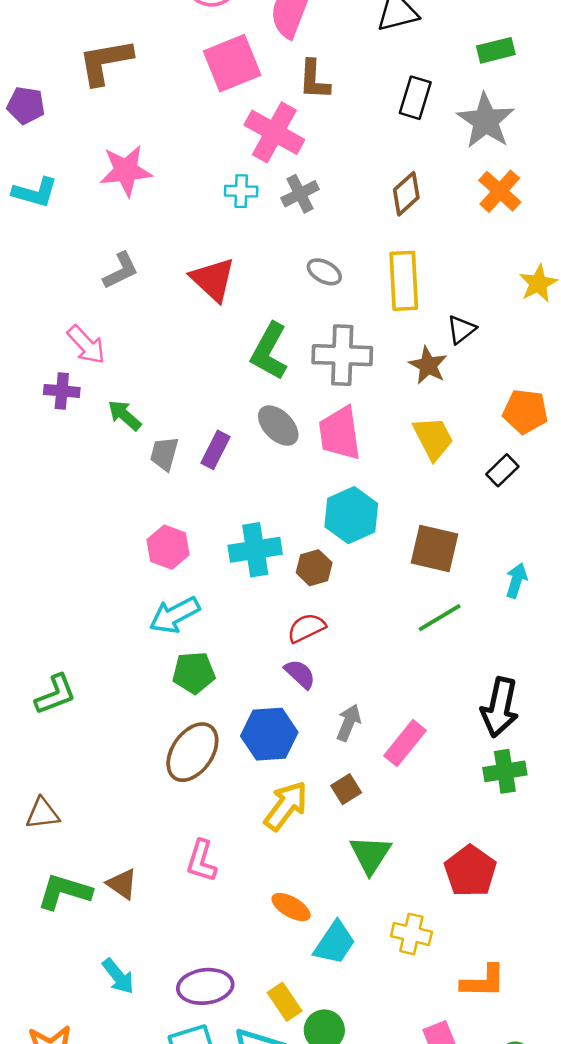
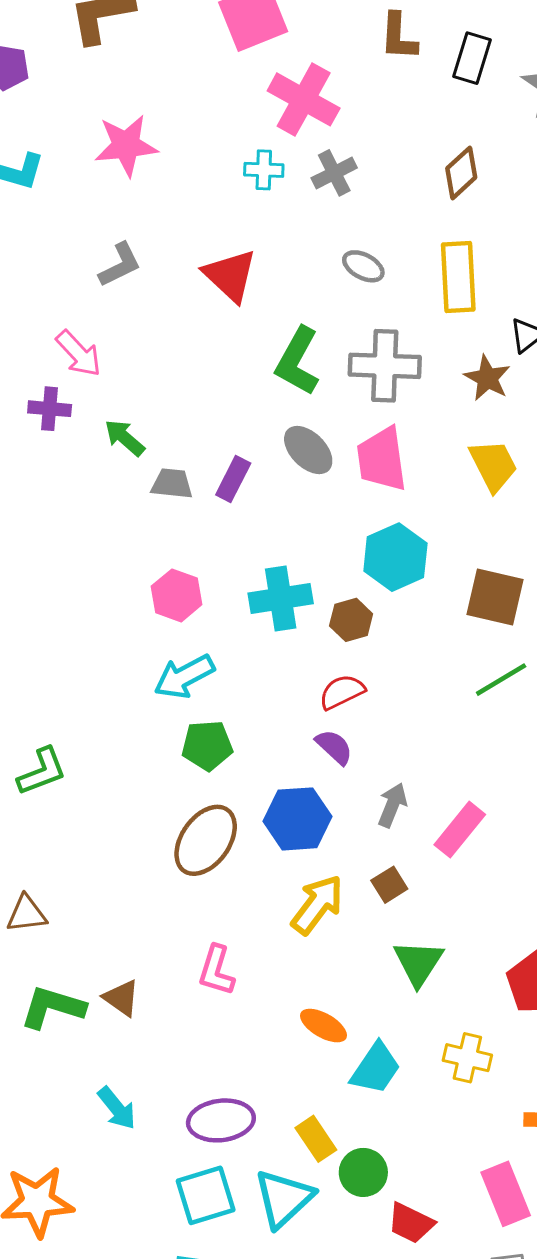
brown L-shape: (314, 80) -> (399, 37), moved
gray trapezoid: (164, 454) -> (172, 484), turned 81

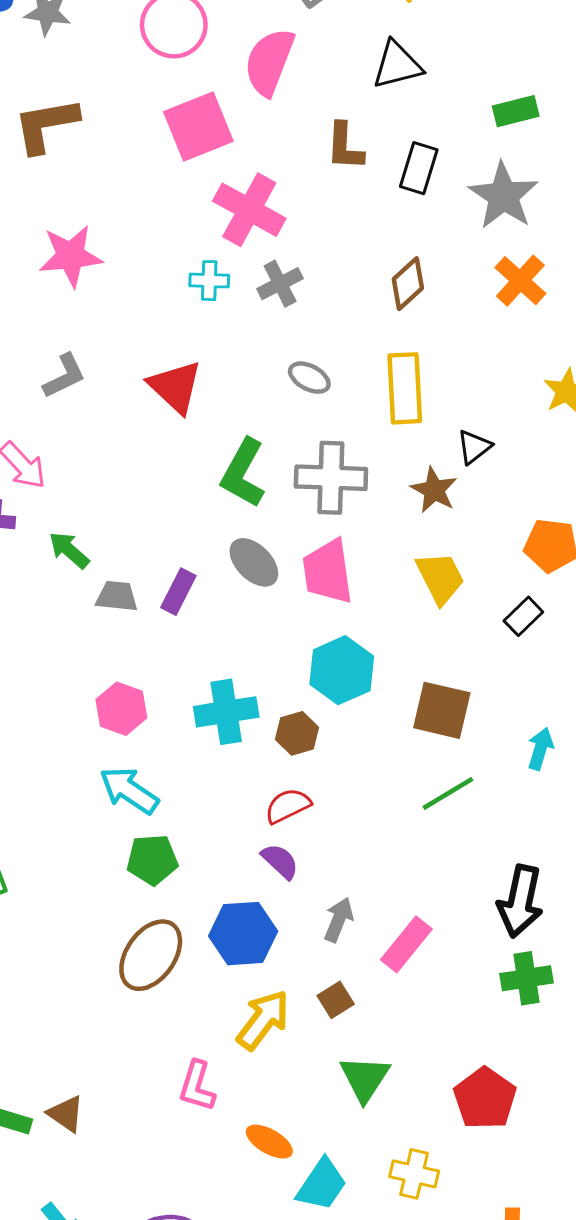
cyan arrow: (184, 677) -> (129, 790), turned 62
pink L-shape: (216, 970) -> (197, 1086), moved

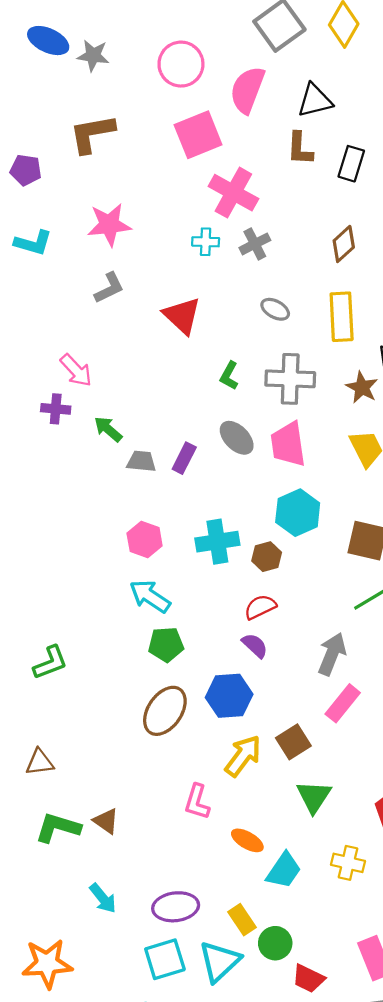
black triangle: (397, 65) -> (315, 100), moved
gray L-shape: (64, 376) -> (109, 288), moved
green L-shape: (243, 473) -> (229, 376), size x0.6
gray arrow: (339, 920) -> (332, 654), moved, size x1.4
brown square: (336, 1000) -> (293, 742), size x1.4

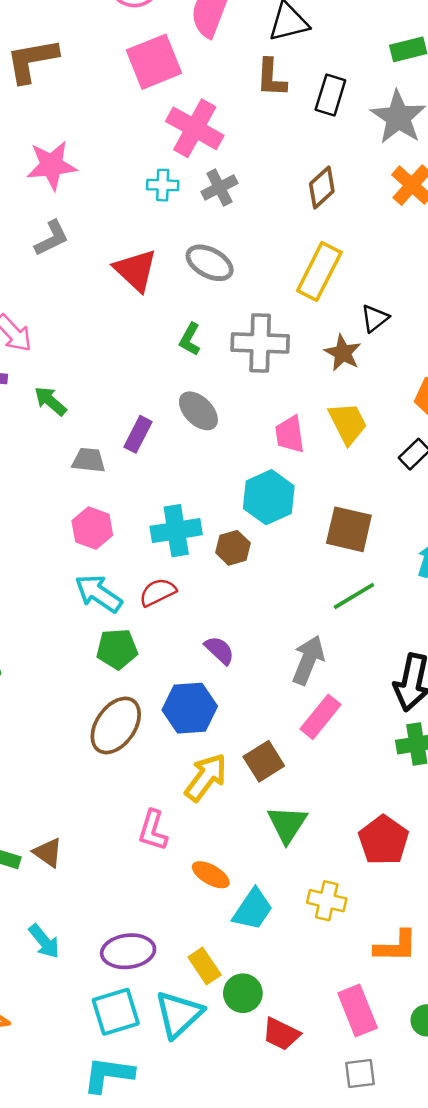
gray ellipse: (275, 309) -> (210, 263), moved, size x1.4
yellow rectangle: (342, 317) -> (319, 271), turned 30
pink trapezoid: (288, 444) -> (290, 434), moved, size x0.7
gray trapezoid: (141, 461) -> (89, 460), moved
red semicircle: (260, 607) -> (158, 592), moved

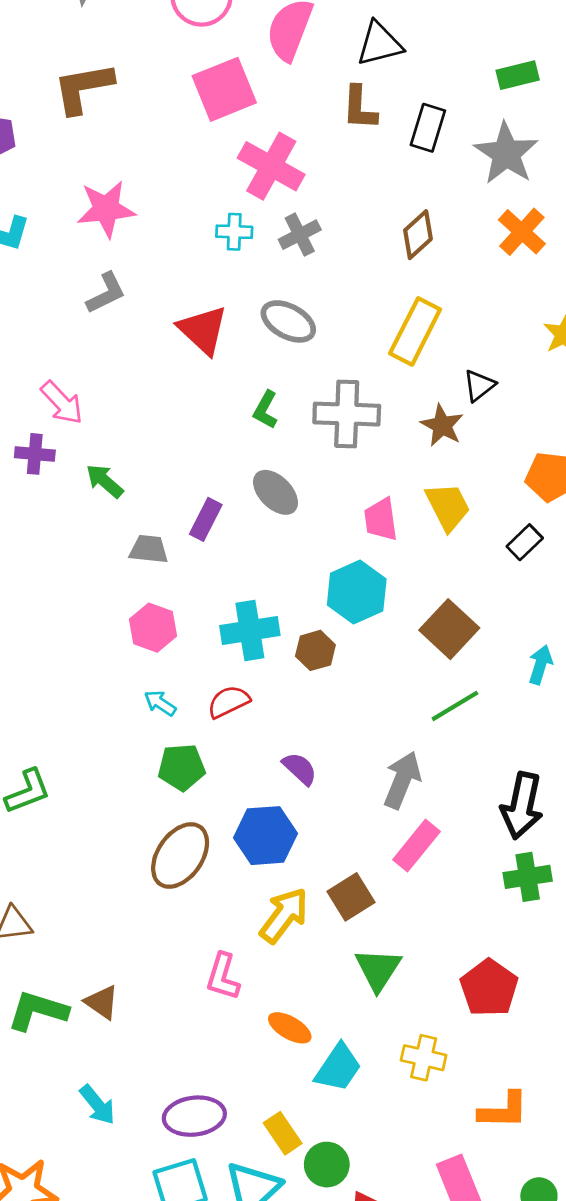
brown square: (349, 529) -> (449, 629), turned 30
cyan arrow: (98, 593) -> (160, 703), size x0.6

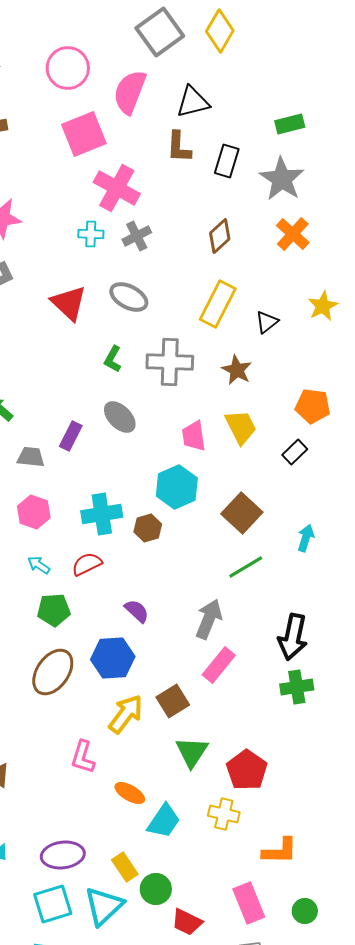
black triangle: (479, 386) -> (267, 322), moved
red pentagon: (489, 988) -> (247, 770), moved

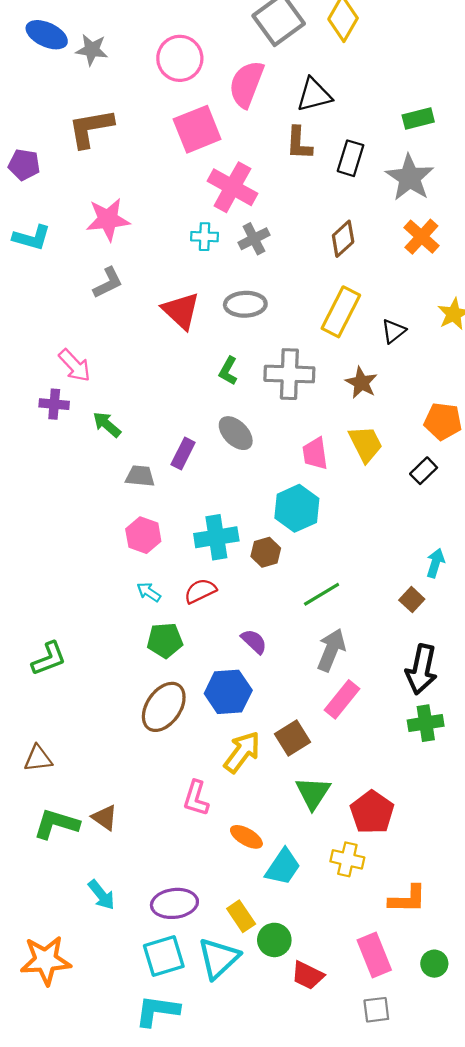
gray ellipse: (129, 297) -> (245, 304), turned -30
brown square: (242, 513) -> (412, 600), moved, size x0.6
green line: (246, 567) -> (322, 594), moved

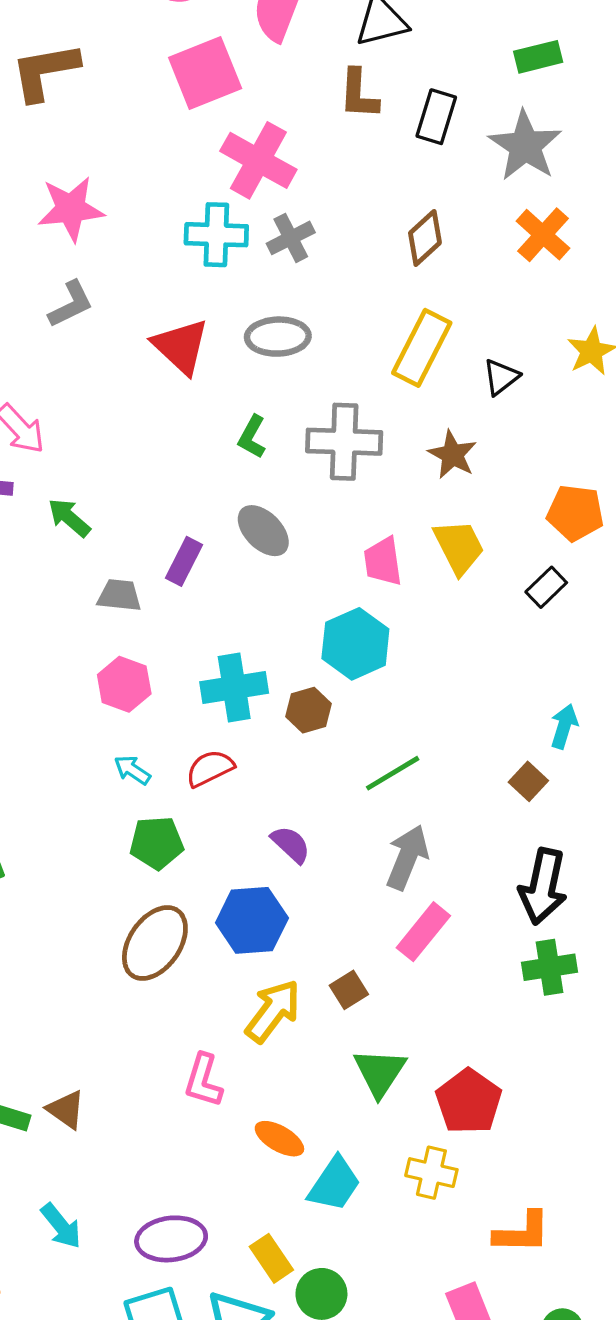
cyan cross: (205, 237) -> (216, 235), size x1.5
brown square: (293, 738) -> (349, 990), size x0.7

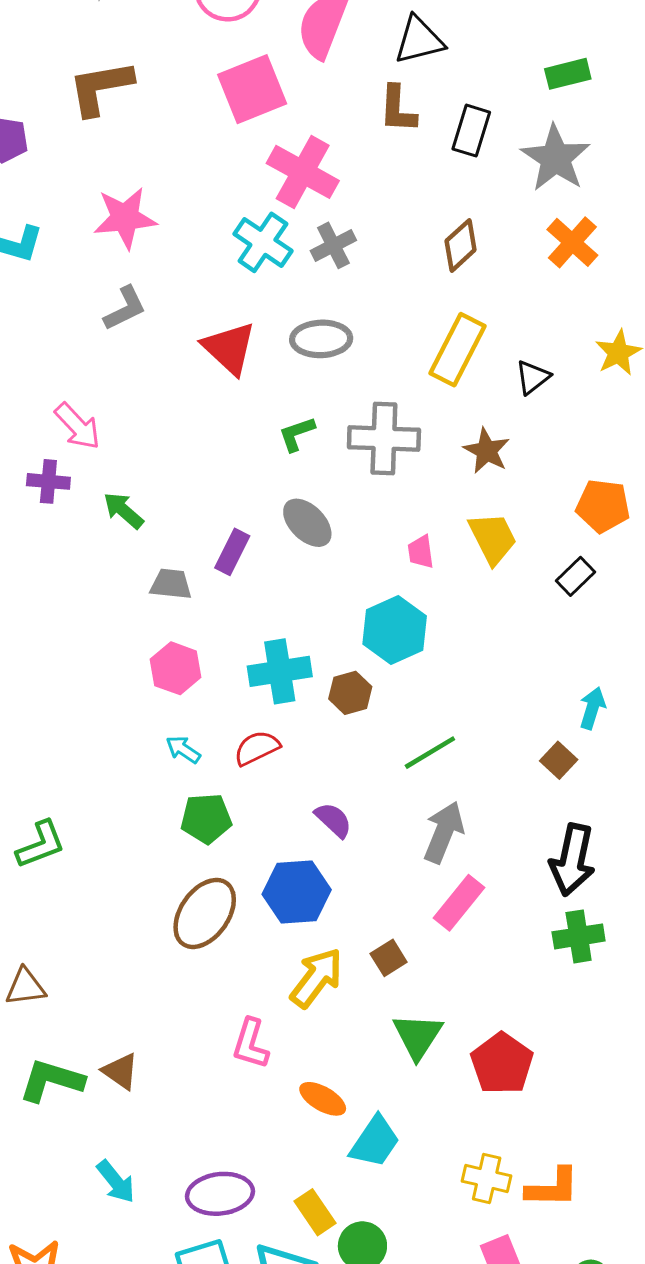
cyan cross: (216, 235) -> (263, 242), turned 32
green L-shape: (252, 437) -> (297, 434), turned 42
pink trapezoid: (383, 561) -> (421, 552), size x0.7
yellow cross: (431, 1173) -> (487, 1179), moved

